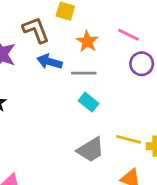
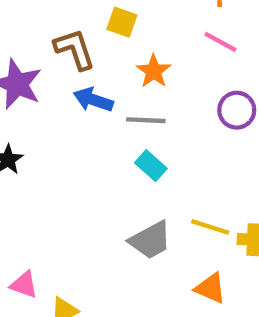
pink line: (128, 35) -> (220, 42), moved

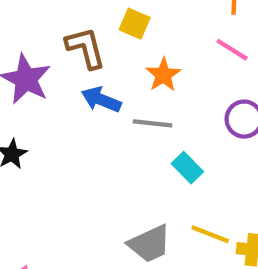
cyan rectangle: (151, 166) -> (187, 168), moved

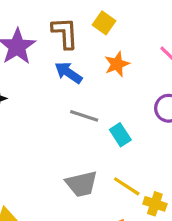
gray line: (153, 123) -> (84, 116), moved

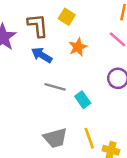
yellow line: (127, 186) -> (89, 138), turned 40

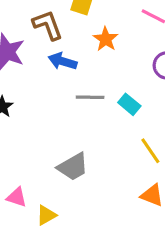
gray trapezoid: (55, 138) -> (73, 167), moved

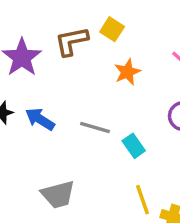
brown L-shape: (48, 25) -> (71, 41), turned -96
blue arrow: (62, 61) -> (40, 119), moved

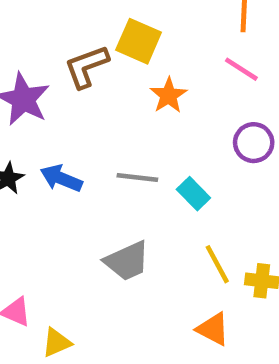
yellow square: (112, 29) -> (139, 41), size x1.4
gray trapezoid: (58, 195) -> (127, 261), moved

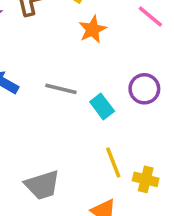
purple circle: (254, 143) -> (144, 89), moved
gray trapezoid: (127, 261) -> (42, 185), moved

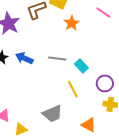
purple circle: (144, 89) -> (105, 83), moved
yellow line: (113, 163) -> (73, 89), moved

